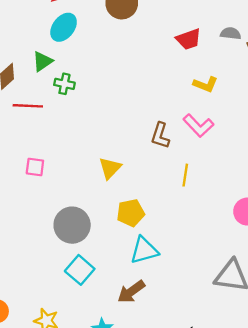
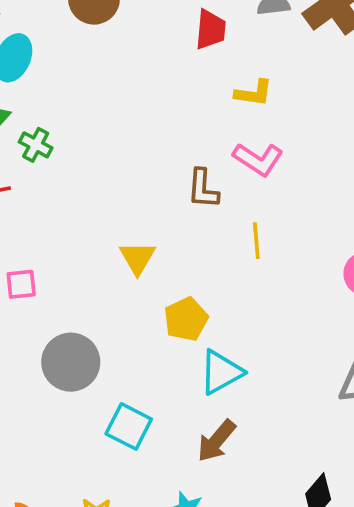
red trapezoid: (188, 39) -> (211, 30), turned -52
green cross: (64, 84) -> (36, 145), turned 30
gray circle: (72, 225) -> (71, 362), moved

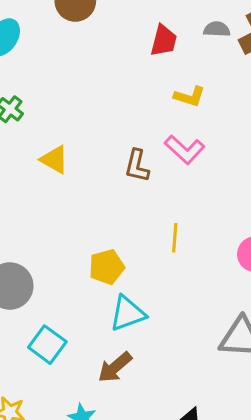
yellow line: (256, 241) -> (175, 238), moved
yellow triangle: (138, 258) -> (54, 159), moved, turned -40

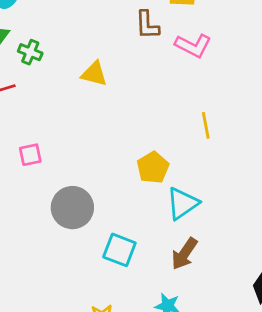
yellow triangle: (54, 159) -> (94, 74), moved
brown L-shape: (137, 166) -> (147, 25), moved

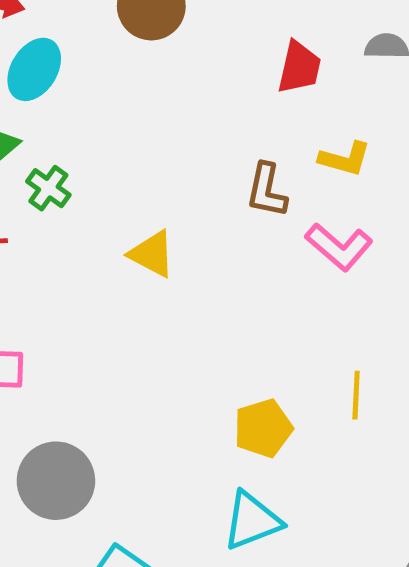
yellow line: (206, 125) -> (356, 395), moved
yellow pentagon: (153, 168) -> (263, 428), moved

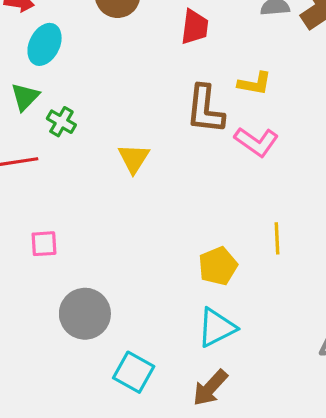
red trapezoid: (299, 67) -> (195, 27), moved
brown L-shape: (267, 190) -> (205, 109), size x1.4
yellow triangle: (152, 254) -> (134, 158), turned 40

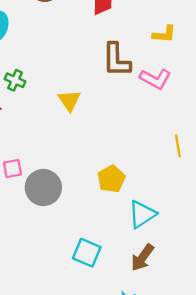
yellow L-shape: (255, 84) -> (164, 34), moved
yellow pentagon: (218, 266) -> (111, 179), moved
gray circle: (85, 314) -> (43, 187), moved

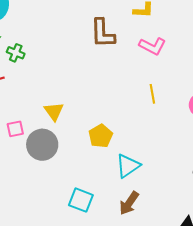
pink L-shape: (155, 79) -> (152, 46), moved
yellow triangle: (69, 101) -> (54, 111), moved
yellow line: (178, 146) -> (152, 94), moved

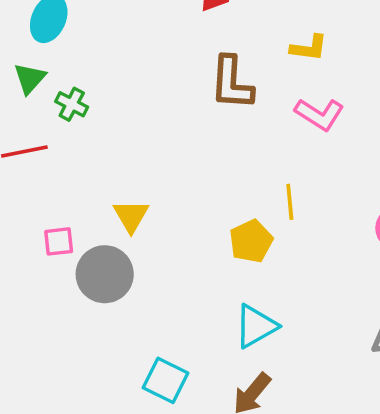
yellow line: (152, 94) -> (290, 202), moved
yellow pentagon: (101, 136) -> (251, 241), moved

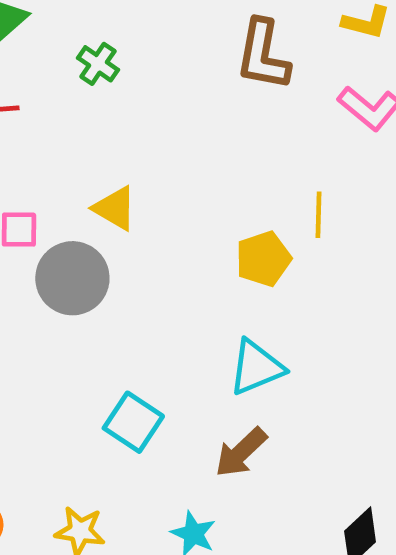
green cross: (72, 104) -> (98, 64), moved
yellow triangle: (131, 216) -> (115, 208), turned -36

